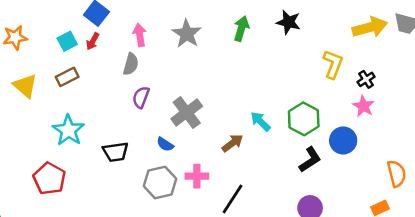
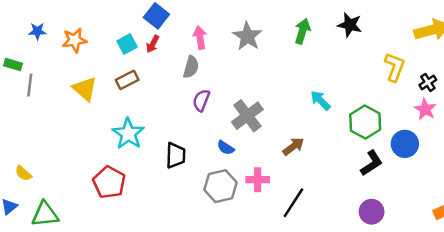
cyan arrow: (260, 121) -> (320, 100), moved
black trapezoid: (116, 152) -> (176, 155), turned -80

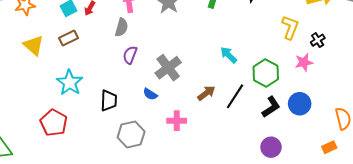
pink star: (425, 109) -> (304, 62), moved, turned 30
blue circle: (405, 144) -> (300, 104), moved
gray hexagon: (220, 186) -> (131, 134), moved
black line: (293, 203) -> (235, 96), moved

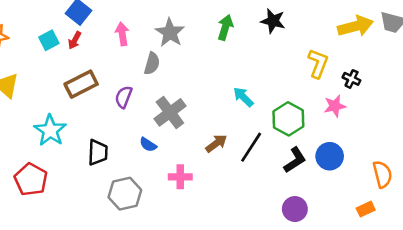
gray semicircle: (122, 27) -> (152, 64), moved
brown rectangle: (69, 38) -> (81, 84), moved, size x1.4
black cross: (318, 40) -> (352, 79), turned -32

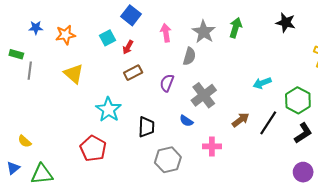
green arrow: (225, 27) -> (235, 28), moved
red arrow: (75, 40) -> (128, 47), moved
brown rectangle: (81, 84) -> (133, 73), size x0.7
cyan arrow: (243, 97) -> (262, 83), turned -66

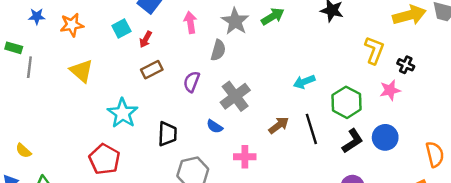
green arrow: (235, 28) -> (273, 16), turned 42
black line: (268, 123) -> (311, 129), turned -50

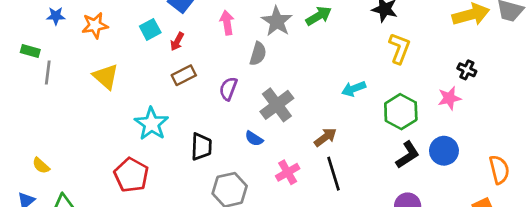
yellow L-shape: (374, 50) -> (399, 48), moved
black line: (311, 129) -> (333, 174), moved
pink cross: (245, 157) -> (288, 172), turned -30

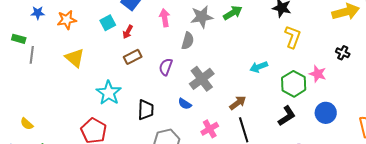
gray star: (277, 21) -> (202, 17), turned 30
pink star: (449, 98) -> (318, 74), moved, turned 30
black L-shape: (408, 155) -> (287, 116), moved

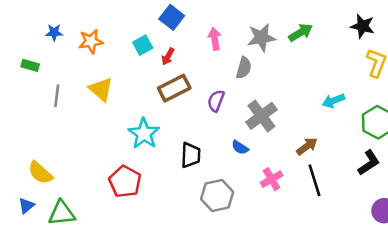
gray line: (32, 55) -> (57, 96), moved
brown rectangle: (133, 57) -> (174, 88), size x1.4
yellow semicircle: (27, 124) -> (40, 173), size x1.5

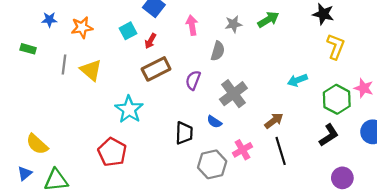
gray star: (261, 38) -> (233, 24), size x0.7
gray line: (57, 96) -> (64, 64), moved
black trapezoid: (191, 155) -> (184, 133), moved
gray hexagon: (217, 196) -> (212, 164), moved

